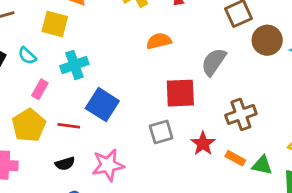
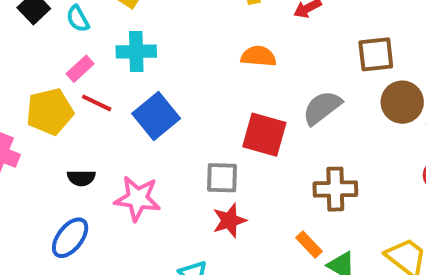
red line: (69, 126) -> (97, 103), moved
red star: (203, 144) -> (229, 220), moved

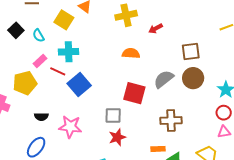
brown circle: (402, 102) -> (193, 78), moved
red line: (97, 103) -> (58, 71), moved
orange rectangle: (309, 245) -> (158, 149), turned -48

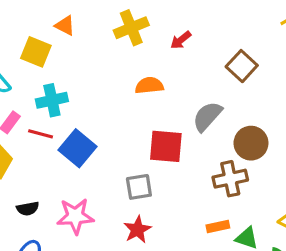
brown square: (191, 52) -> (242, 66), turned -30
brown circle: (193, 78) -> (251, 143), moved
red star: (117, 137) -> (137, 230), moved

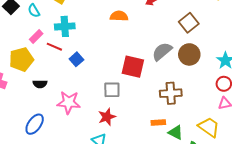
orange semicircle: (149, 85) -> (119, 16), moved
brown circle: (251, 143) -> (189, 54), moved
blue square: (77, 148) -> (76, 59), size x0.6
black semicircle: (28, 209) -> (40, 84), moved

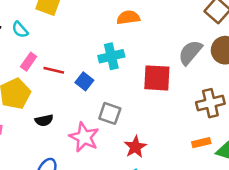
cyan cross: (65, 26) -> (111, 56), moved
gray square: (112, 90) -> (110, 113), moved, turned 30
pink star: (69, 102) -> (84, 137), turned 30

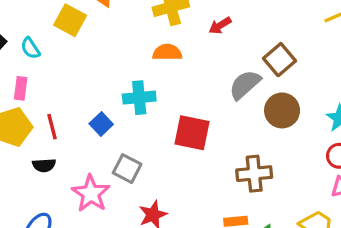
gray semicircle: (190, 52) -> (245, 85), moved
pink rectangle: (29, 62) -> (21, 88), moved, turned -36
red line: (54, 70) -> (52, 127), moved, turned 54

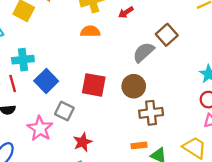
cyan cross: (139, 98) -> (23, 60), moved
brown circle: (282, 110) -> (134, 86), moved
blue square: (101, 124) -> (46, 81), size x1.5
red square: (192, 133) -> (94, 85), moved

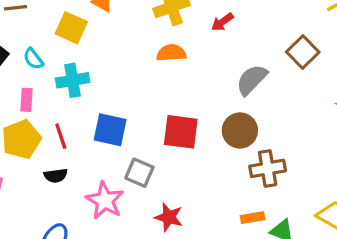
brown square: (167, 35) -> (303, 52), moved
cyan cross: (23, 60) -> (73, 80), moved
blue square: (46, 81) -> (110, 130), turned -30
red star: (83, 142) -> (169, 217), turned -30

